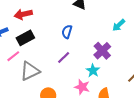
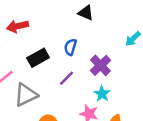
black rectangle: (25, 38) -> (38, 58), moved
purple cross: (102, 51) -> (101, 65), moved

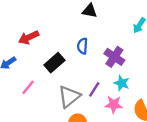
purple line: (67, 78) -> (94, 89), moved
gray triangle: (26, 95) -> (69, 97), moved

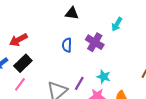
purple cross: (114, 57) -> (95, 42), moved
black rectangle: (54, 63) -> (23, 63), moved

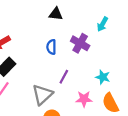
cyan star: (104, 77) -> (103, 77), moved
purple line: (79, 83) -> (64, 77), moved

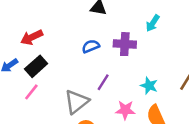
purple cross: (80, 43) -> (125, 44), turned -30
blue semicircle: (51, 47) -> (91, 46), turned 64

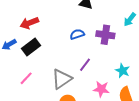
pink line: (31, 92) -> (26, 78), moved

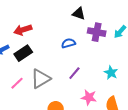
purple cross: (105, 35) -> (97, 32), moved
cyan star: (123, 71) -> (111, 73), moved
gray triangle: (62, 79) -> (41, 79), moved

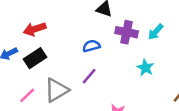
purple line: (74, 73) -> (89, 76), moved
cyan star: (111, 73) -> (145, 68), moved

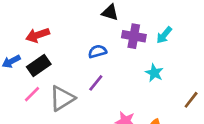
pink line: (27, 95) -> (32, 94), moved

